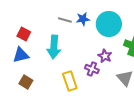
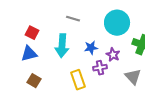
blue star: (83, 19) -> (91, 48), moved
purple cross: (92, 69) -> (100, 68), turned -32

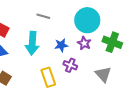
purple star: (113, 55) -> (84, 43), moved
purple cross: (100, 68) -> (70, 65), turned 32

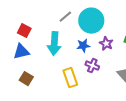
gray line: (43, 16) -> (65, 17), turned -56
cyan circle: (87, 20) -> (91, 21), moved

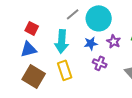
yellow rectangle: (70, 78) -> (65, 70), moved
brown square: (26, 79) -> (34, 76), size x1.6

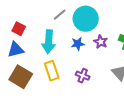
purple cross: (100, 63) -> (83, 76), moved

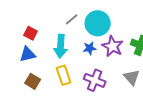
purple star: (101, 42) -> (113, 46), size x1.5
purple cross: (83, 76) -> (95, 80), size x1.5
brown square: (21, 77) -> (33, 81), size x0.7

